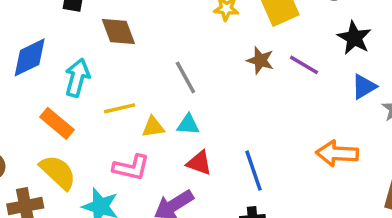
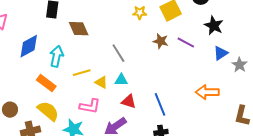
yellow triangle: (153, 127) -> (101, 82), turned 40

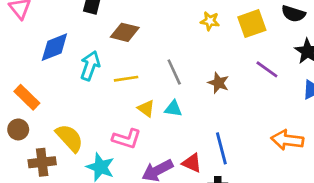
brown diamond: (79, 29) -> (125, 32), turned -60
brown star: (161, 41) -> (218, 83), moved
yellow line: (82, 73) -> (126, 79), moved
orange rectangle: (46, 83) -> (27, 97), moved
red triangle: (129, 101) -> (192, 163), moved

